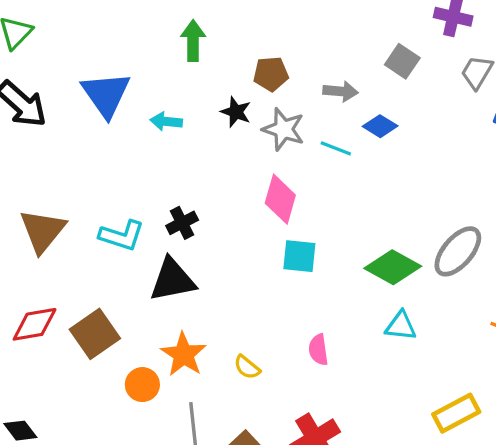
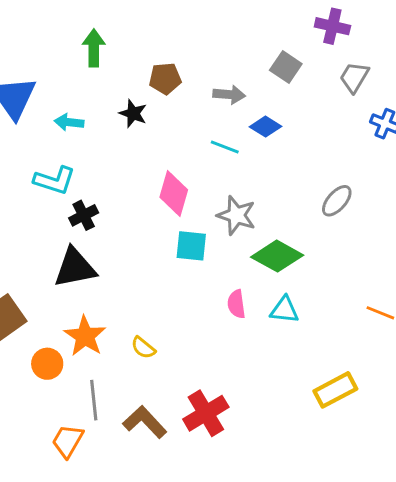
gray star: (283, 129) -> (236, 215), moved
cyan L-shape: (122, 236) -> (55, 180), moved
gray ellipse: (458, 251) -> (337, 201), moved, size x0.7
pink semicircle: (318, 350) -> (236, 304), moved

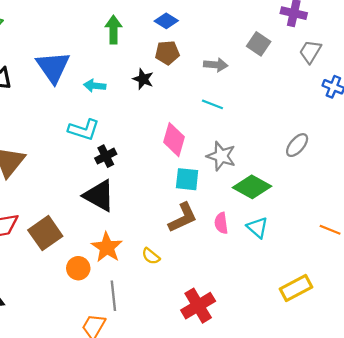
blue diamond: (265, 127) -> (166, 21), moved
black triangle: (75, 268) -> (99, 196), turned 40
cyan triangle: (284, 310) -> (257, 228), turned 35
brown L-shape: (145, 422) -> (183, 218), moved, turned 108

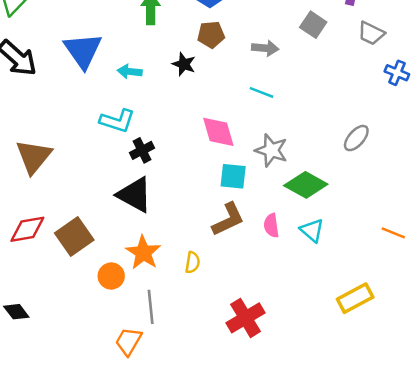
gray trapezoid: (310, 52) -> (371, 33), turned -95
pink diamond: (174, 140) -> (218, 132), turned -32
yellow semicircle: (151, 256) -> (193, 262), turned -120

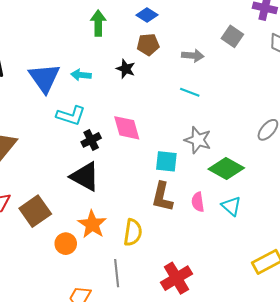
blue triangle: (83, 51) -> (44, 78), moved
pink diamond: (218, 132) -> (127, 128), moved
brown L-shape: (228, 219) -> (162, 197), turned 128
yellow semicircle: (193, 262) -> (133, 232), size x1.5
gray line: (151, 307) -> (117, 273), moved

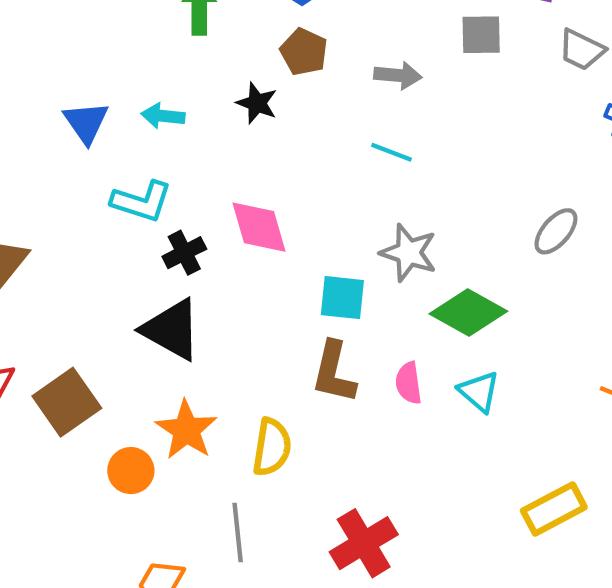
gray square: (232, 36) -> (481, 35), turned -35
brown pentagon: (148, 44) -> (304, 52), turned 30
blue triangle: (44, 78) -> (86, 122), size x0.7

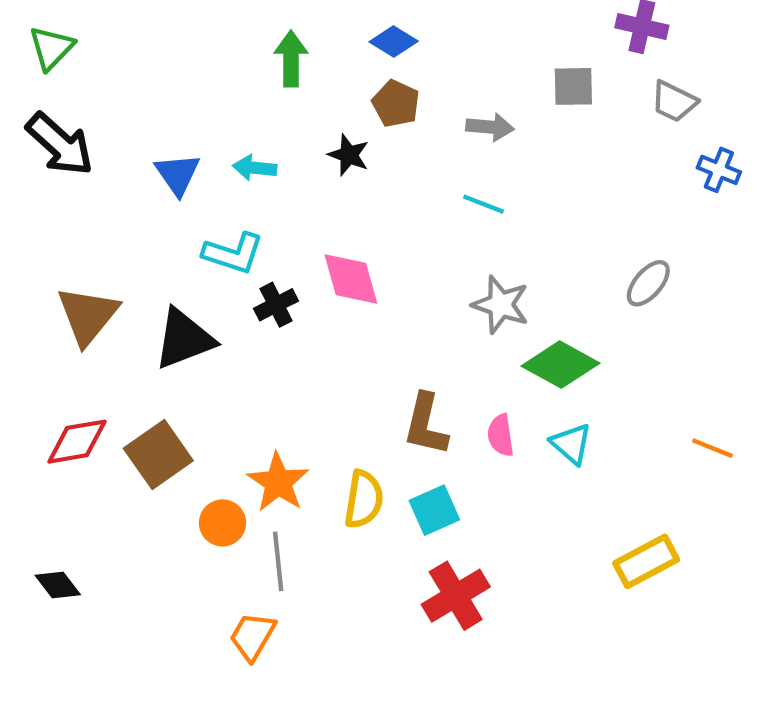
cyan square: (342, 298) -> (434, 510), moved, turned -30
black triangle: (171, 330) -> (184, 339), moved, turned -50
gray line: (238, 532) -> (278, 561), moved

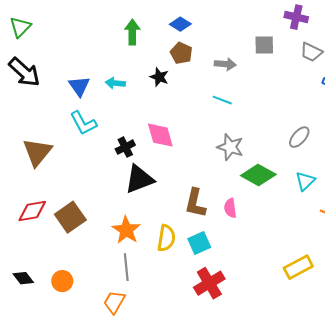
cyan L-shape: (233, 253) -> (83, 123), moved, turned 44
black triangle: (184, 339) -> (139, 179), moved
cyan triangle: (571, 444) -> (305, 181), moved, turned 35
orange circle: (223, 523) -> (62, 281), moved

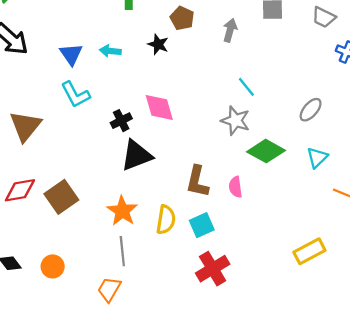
gray arrow: (225, 64) -> (230, 30), turned -80
cyan line: (222, 100) -> (246, 87), moved, turned 30

